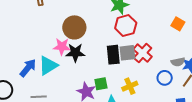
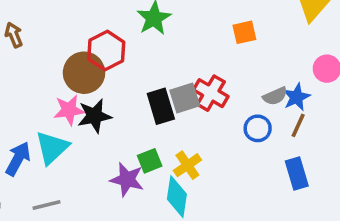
orange square: (178, 24) -> (244, 32), moved, turned -32
red hexagon: (126, 26) -> (106, 51), moved
yellow cross: (130, 86) -> (187, 165), moved

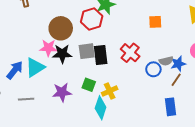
red hexagon: (106, 51) -> (92, 19), moved
gray square: (185, 98) -> (87, 51), moved
blue circle: (258, 128) -> (153, 69), moved
green square: (150, 161) -> (89, 85), turned 32
purple star: (127, 179) -> (62, 92), moved, turned -30

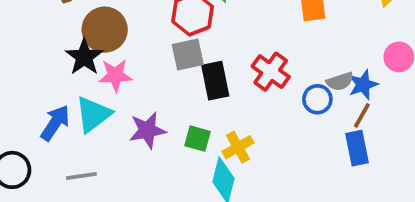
brown circle: (61, 28) -> (105, 30), moved
gray square: (87, 51) -> (188, 54), moved
black star: (62, 54) -> (84, 57), moved, turned -30
purple star: (62, 92) -> (147, 130), moved
blue rectangle: (170, 107) -> (357, 148), moved

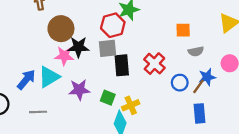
black star: (84, 57) -> (78, 47), moved, turned 30
gray semicircle: (340, 81) -> (196, 51), moved
brown line: (362, 115) -> (198, 86), moved

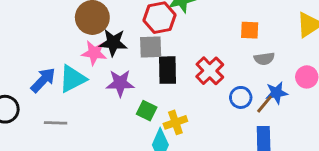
purple star: (79, 90) -> (120, 83), moved

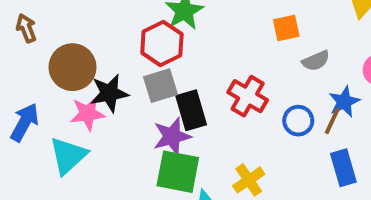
blue arrow: (43, 80) -> (25, 122), moved
purple star: (120, 83) -> (172, 136), moved
green square: (147, 111) -> (178, 172), size x1.6
yellow cross: (175, 122) -> (249, 180), moved

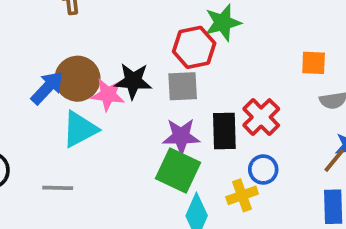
brown circle: (73, 67) -> (77, 79), moved
black rectangle: (191, 110) -> (224, 131), moved
blue circle: (298, 121) -> (263, 170), moved

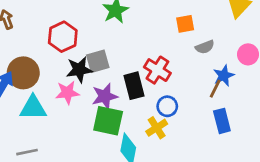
red hexagon: (194, 47) -> (63, 37), moved
black star: (133, 81) -> (79, 70), moved
pink star: (108, 95) -> (67, 93), moved
cyan triangle: (80, 129) -> (33, 108), turned 40

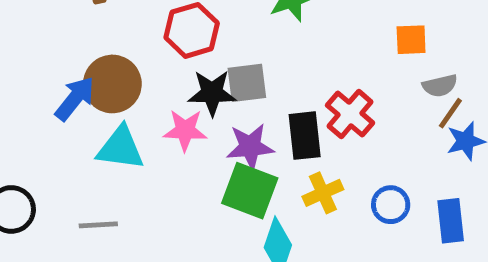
brown line: (215, 89) -> (450, 113), moved
blue circle: (167, 106) -> (391, 205), moved
yellow cross: (157, 128) -> (323, 193), moved

